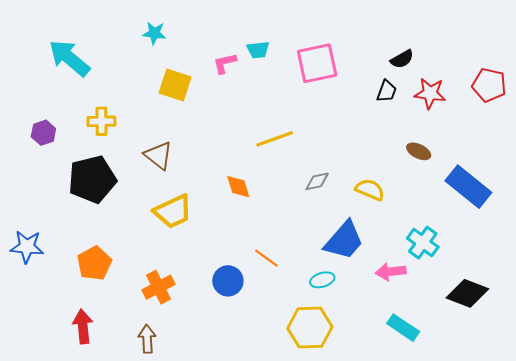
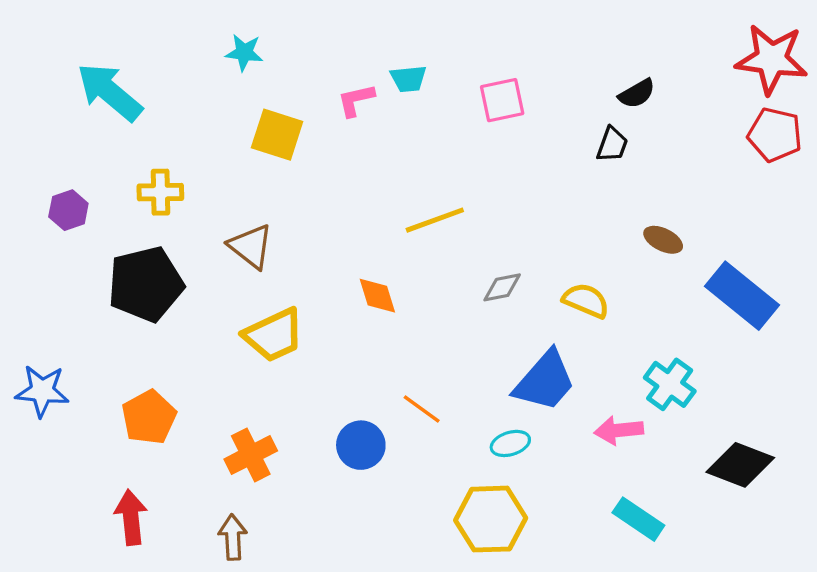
pink square: (317, 63) -> (502, 100), size x0.7
red star: (430, 93) -> (772, 59), moved, size x1.4

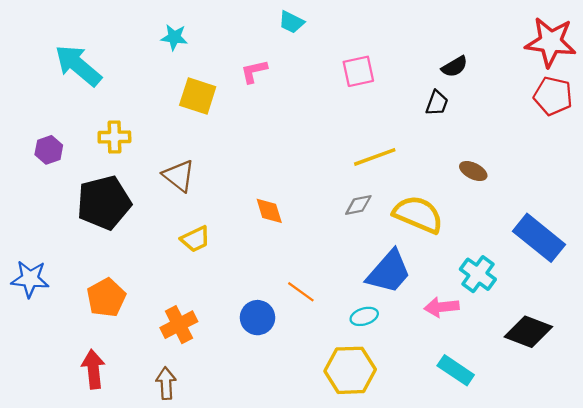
cyan trapezoid: (408, 79) -> (292, 22), moved, turned 32
yellow line: (435, 220) -> (375, 157), moved
blue rectangle: (742, 296) -> (539, 238), moved
yellow semicircle: (586, 301) -> (418, 214), size x1.5
yellow trapezoid: (274, 335) -> (195, 239), size x0.7

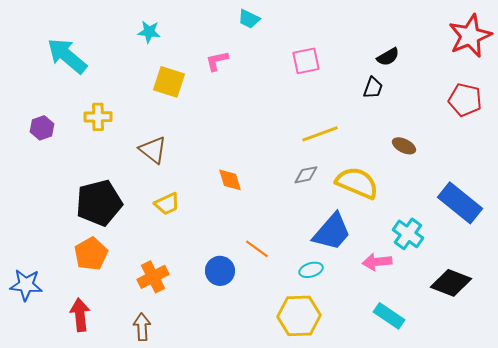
red star: (551, 42) -> (470, 36), turned -30
red pentagon: (553, 96) -> (465, 100), moved
black pentagon: (104, 203) -> (99, 203), moved
blue star: (30, 279) -> (26, 285), moved

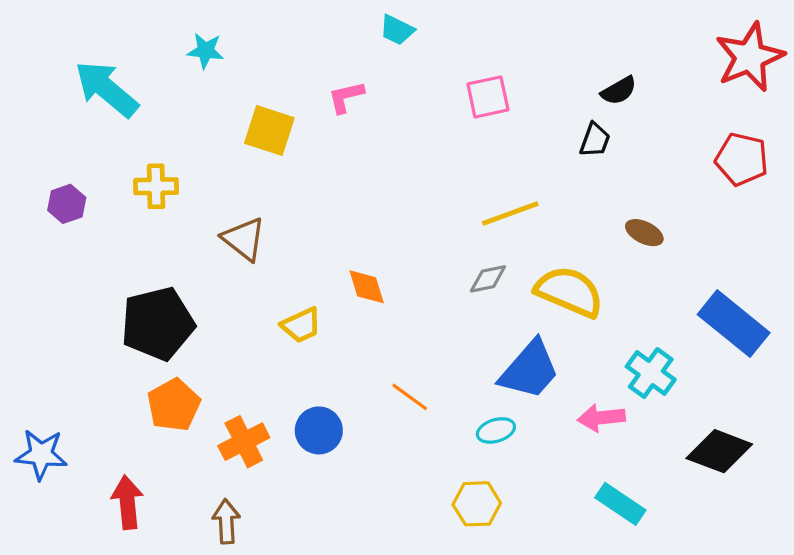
cyan star: (149, 32) -> (206, 51), moved
yellow trapezoid: (167, 204) -> (301, 325), moved
orange pentagon: (91, 254) -> (174, 405), moved
blue circle: (220, 271) -> (319, 430), moved
yellow hexagon: (299, 316) -> (477, 504), size x0.7

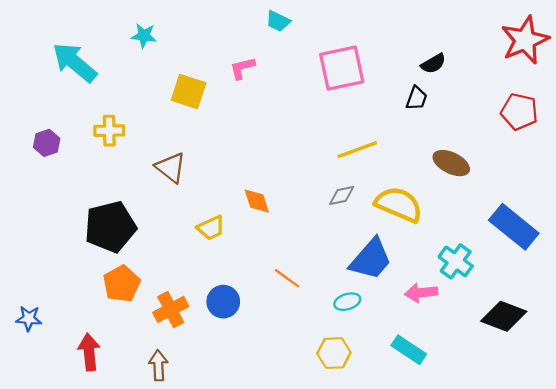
pink square: (488, 97) -> (342, 68), size x1.5
brown ellipse: (644, 233) -> (451, 163), size x1.4
blue star: (41, 454) -> (29, 318), size x0.7
cyan rectangle: (620, 504) -> (409, 350), moved

